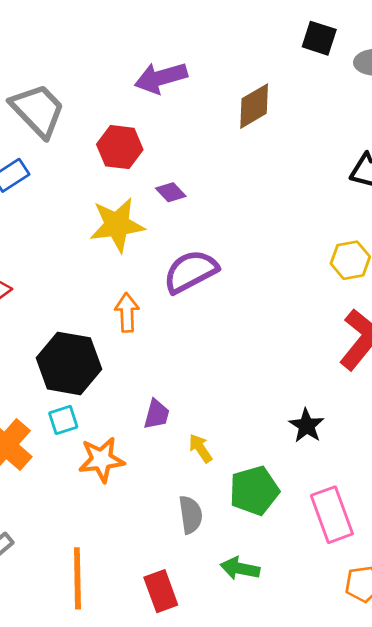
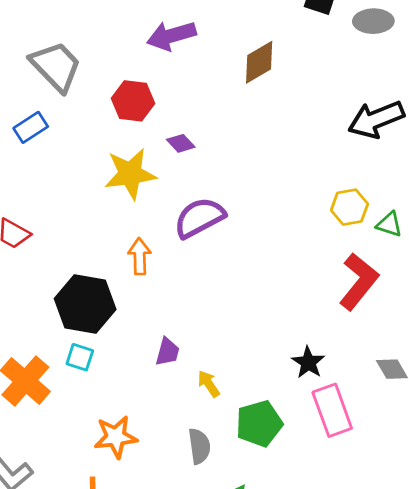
cyan square: (63, 420) -> (80, 357), turned 36
orange star: (101, 460) -> (116, 437), moved
pink rectangle: (332, 515) -> (332, 410), moved

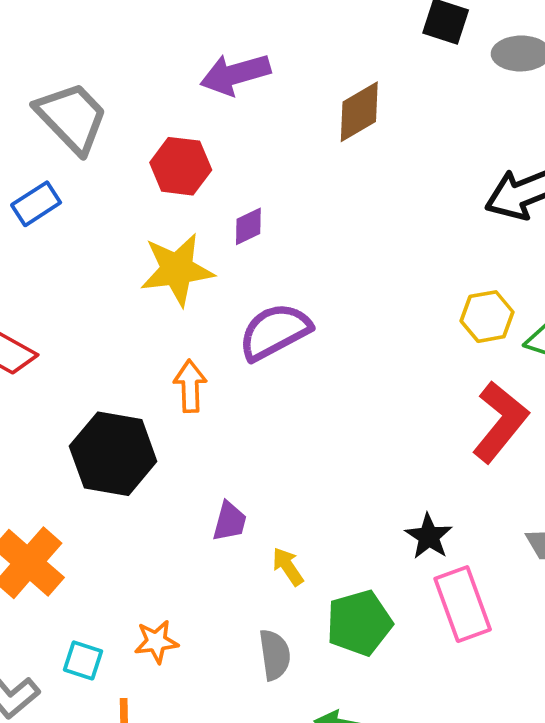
purple diamond: (181, 143) -> (248, 226), turned -72
cyan square: (80, 357) -> (83, 660), moved
orange star: (116, 437) -> (156, 642), size x0.7

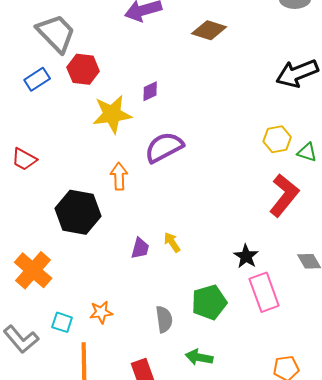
brown diamond: (359, 112) -> (209, 30), turned 48
red hexagon: (181, 166) -> (83, 69), moved
yellow arrow: (288, 566) -> (172, 242), moved

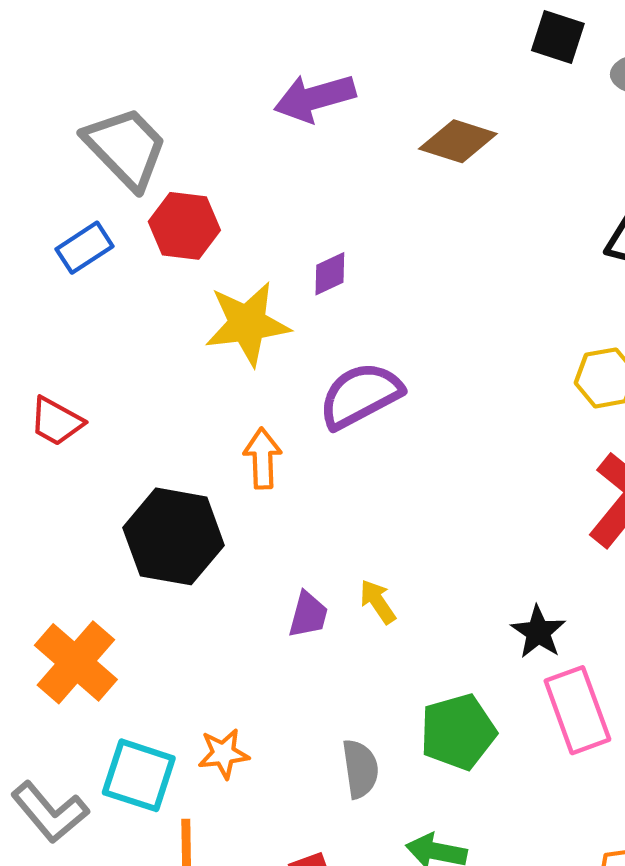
cyan square: (62, 322) -> (139, 775), size x1.6

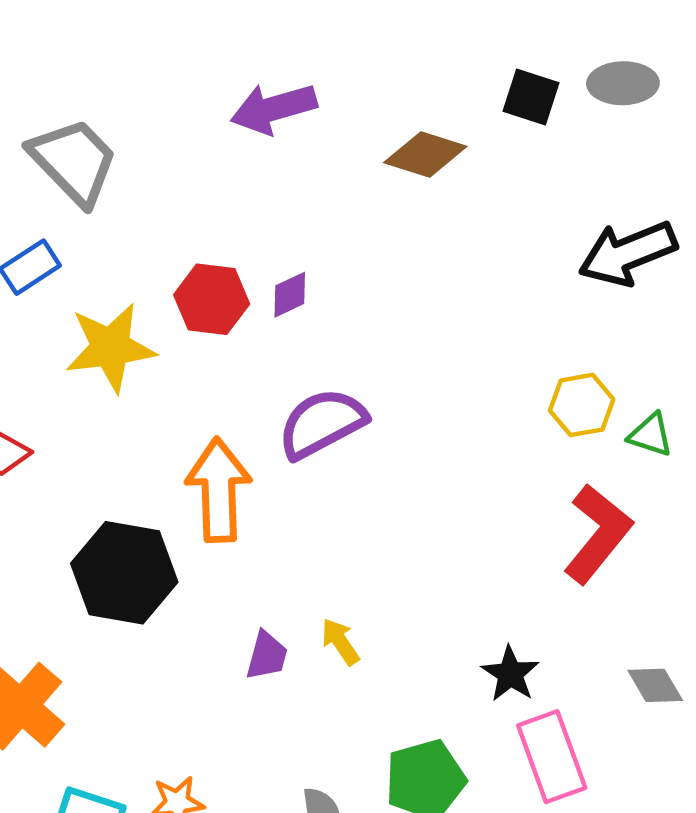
black square: (558, 37) -> (531, 97), moved
red hexagon: (184, 226) -> (212, 299), moved
yellow star: (247, 324) -> (110, 348), moved
orange arrow: (263, 458) -> (218, 490), size x1.6

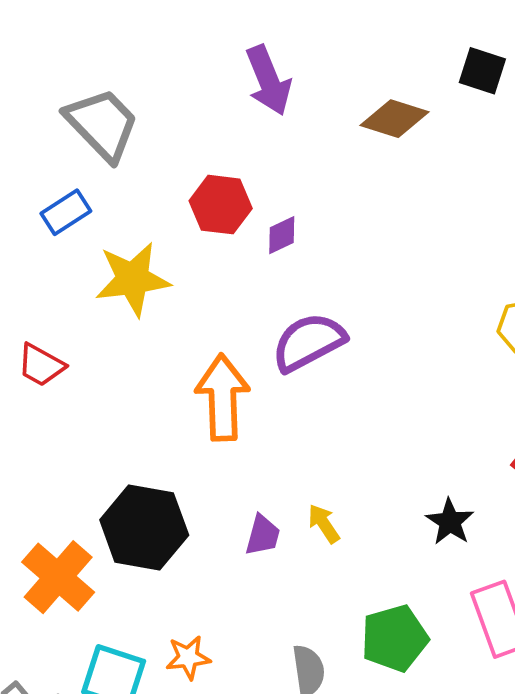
purple arrow: (274, 109) -> (268, 80), turned -96
red hexagon: (212, 299) -> (221, 205), moved
black hexagon: (124, 573) -> (144, 527), moved
black star: (510, 674) -> (450, 522), moved

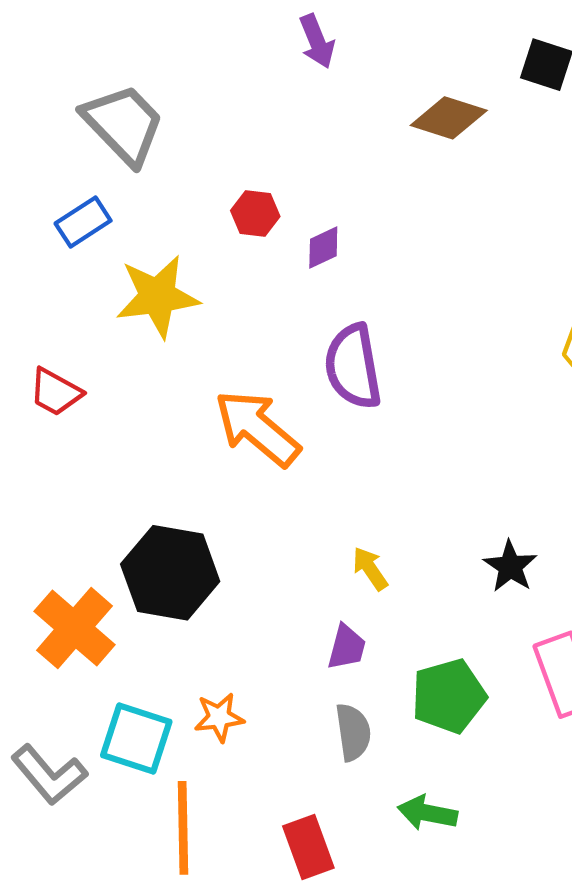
purple arrow: (268, 80) -> (317, 41), moved, size x0.7
red hexagon: (221, 205) -> (255, 214), size x0.7
purple semicircle: (308, 342) -> (353, 367), turned -72
orange arrow: (223, 398) -> (257, 428), turned -48
purple trapezoid: (263, 535) -> (347, 647), moved

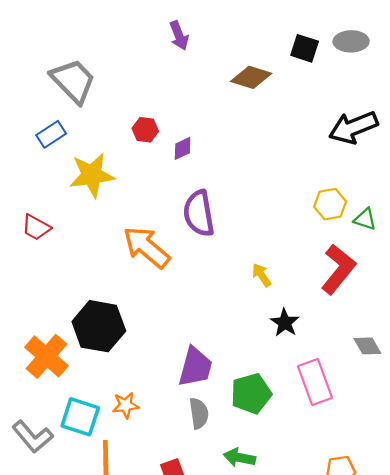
yellow arrow: (370, 569) -> (262, 275), moved
purple trapezoid: (347, 647) -> (195, 367), size x1.6

